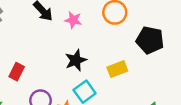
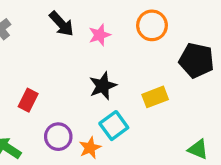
pink star: (73, 20) -> (100, 35), turned -30

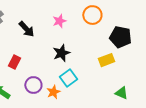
black arrow: (61, 24) -> (26, 29), moved
yellow rectangle: (155, 97) -> (106, 60), moved

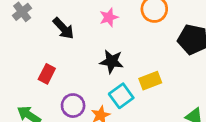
black star: (61, 53) -> (112, 61), turned 30
yellow rectangle: (106, 60) -> (150, 81), moved

